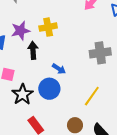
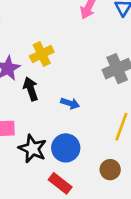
blue circle: (49, 89) -> (66, 148), moved

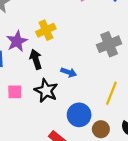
blue circle: (66, 148) -> (79, 115), moved
black star: (33, 149) -> (46, 91), moved

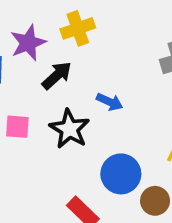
black arrow: (36, 59) -> (57, 75), turned 60

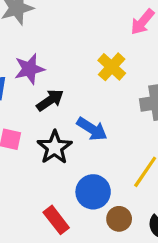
yellow cross: (78, 28) -> (112, 67), moved, turned -36
blue arrow: (110, 102) -> (92, 129), size x1.4

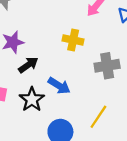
yellow cross: (112, 67) -> (73, 40), turned -30

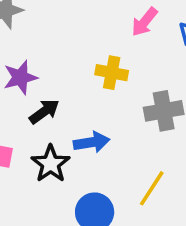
blue arrow: (59, 86) -> (92, 142), turned -40

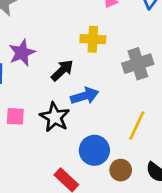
black arrow: (44, 112) -> (62, 70), moved

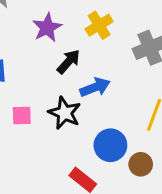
yellow cross: (93, 39) -> (99, 25), turned -30
purple star: (22, 53) -> (47, 28), moved

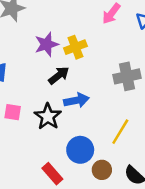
yellow cross: (99, 25) -> (75, 47), moved

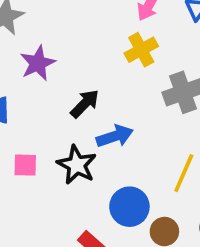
purple star: (47, 44) -> (38, 63), moved
yellow cross: (75, 47) -> (141, 50), moved

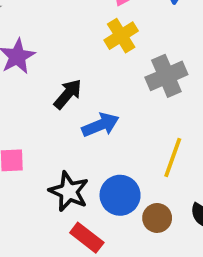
black star: (77, 165) -> (69, 191), moved

